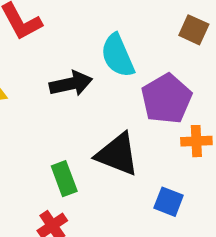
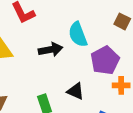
black triangle: (117, 154) -> (76, 91), size x0.7

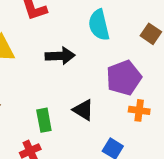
cyan semicircle: (78, 34) -> (99, 25), moved

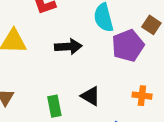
purple pentagon: (124, 78) -> (128, 46), moved

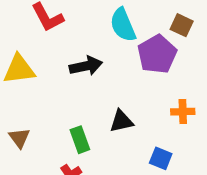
black triangle: (91, 96) -> (121, 121), turned -35

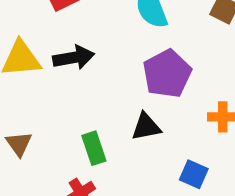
purple pentagon: (157, 54) -> (167, 74), moved
black arrow: (86, 66) -> (74, 57), moved

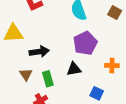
black arrow: (74, 57) -> (39, 52), moved
brown triangle: (19, 144) -> (26, 74), moved

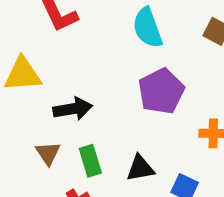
black triangle: (74, 69) -> (140, 168), moved

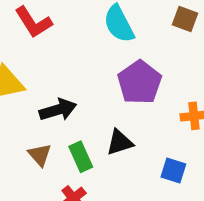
black triangle: (140, 168) -> (120, 142), moved

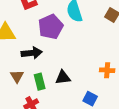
purple pentagon: (140, 82) -> (51, 27), moved

